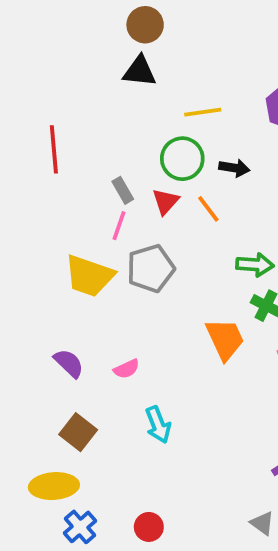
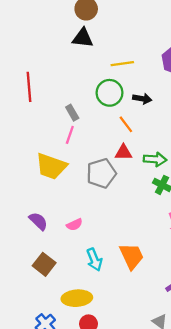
red triangle: (166, 201) -> (123, 152), moved, turned 48
gray pentagon: (151, 268) -> (101, 173), moved
orange trapezoid: (225, 339) -> (132, 256), moved
yellow ellipse: (54, 486) -> (77, 298), moved

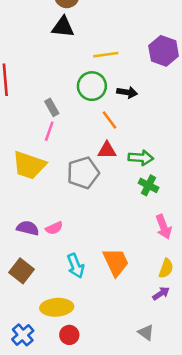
purple semicircle: (38, 221) -> (28, 228), moved, turned -30

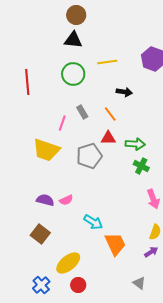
green circle: (92, 86) -> (73, 74), moved
gray rectangle: (52, 107) -> (82, 112), moved
orange trapezoid: (116, 262) -> (115, 244), moved
cyan arrow: (76, 266) -> (93, 222), moved, turned -36
yellow ellipse: (57, 307) -> (68, 263), turned -35

